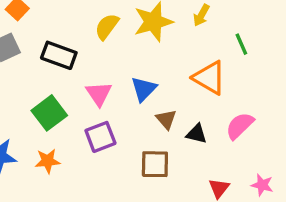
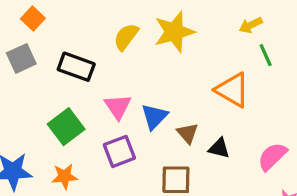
yellow arrow: (201, 15) -> (251, 25), moved, turned 35
blue triangle: (144, 89) -> (154, 117), moved
pink semicircle: (240, 126) -> (272, 156), moved

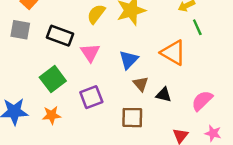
gray square: (21, 58) -> (20, 30), turned 35
pink triangle: (118, 107) -> (90, 53), moved
blue triangle: (154, 117) -> (129, 60), moved

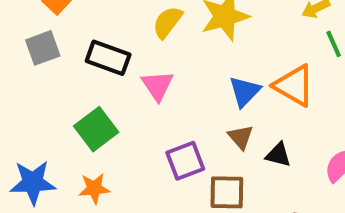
gray square: (20, 30) -> (43, 48), turned -30
blue triangle: (129, 60) -> (245, 91), moved
purple square: (91, 97) -> (185, 161), moved

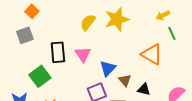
black rectangle: (108, 58) -> (58, 52), moved, turned 65
blue triangle: (245, 91) -> (108, 68), moved
green square: (96, 129) -> (40, 76), moved

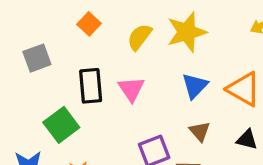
orange square: (32, 11) -> (89, 24), moved
blue triangle: (108, 68) -> (195, 86), moved
black triangle: (144, 89) -> (247, 140), moved

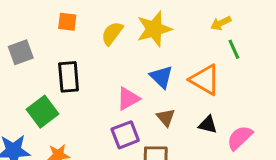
orange square: (89, 24) -> (67, 22), turned -36
blue triangle: (195, 86) -> (161, 77), turned -30
pink triangle: (131, 89) -> (128, 99), moved, turned 35

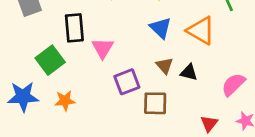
pink triangle: (128, 99) -> (103, 48), moved, turned -30
black triangle: (208, 125) -> (189, 72), moved

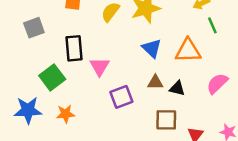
orange triangle: (201, 31) -> (188, 51), turned -32
brown triangle: (165, 66) -> (155, 82), turned -49
pink semicircle: (233, 84) -> (217, 84), moved
brown square: (155, 103) -> (166, 120), moved

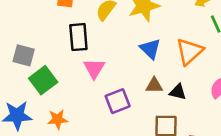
gray square: (34, 28) -> (24, 55), moved, turned 35
black rectangle: (74, 48) -> (78, 37), moved
orange triangle: (188, 51) -> (190, 51), turned -40

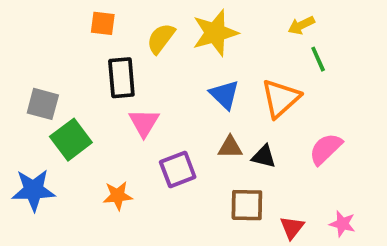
orange star: (58, 119) -> (118, 196), moved

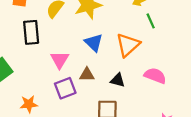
pink triangle: (144, 123) -> (60, 60), moved
brown triangle: (230, 147) -> (87, 74), moved
pink semicircle: (326, 149) -> (155, 76), turned 65

